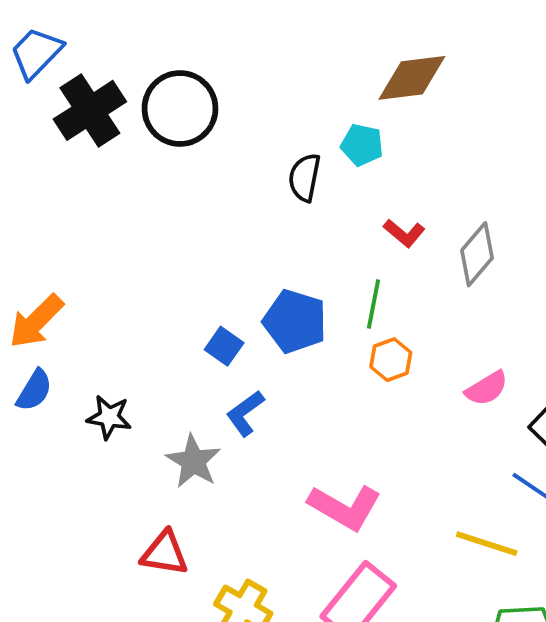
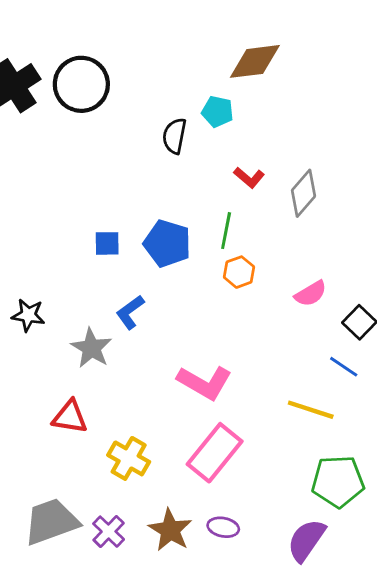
blue square: (224, 346) -> (107, 243), moved, turned -36

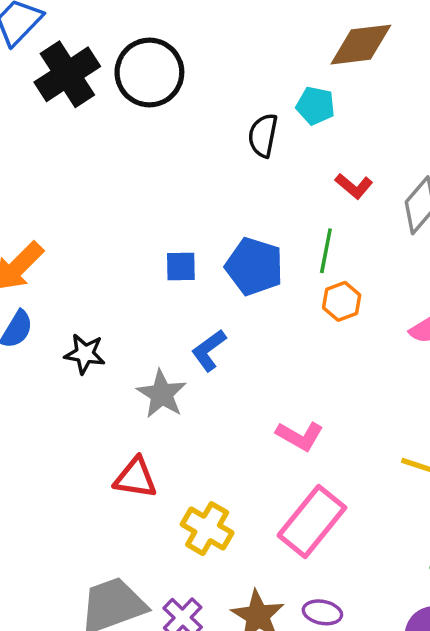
pink L-shape: (205, 382) -> (300, 436), size x0.7

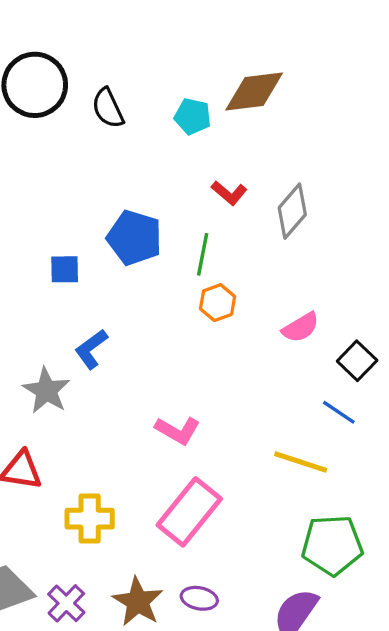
brown diamond: (361, 45) -> (254, 92), moved
black semicircle: (263, 135) -> (108, 108), moved, turned -36
blue pentagon: (254, 266) -> (134, 238), moved
yellow cross: (207, 529) -> (90, 519), turned -30

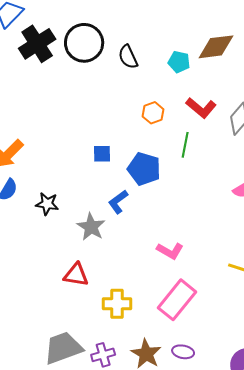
red L-shape: (229, 193) -> (201, 108), size x1.4
blue pentagon: (134, 238) -> (144, 169), moved
orange hexagon: (218, 303) -> (153, 113), moved
purple cross: (66, 603) -> (103, 355), turned 30

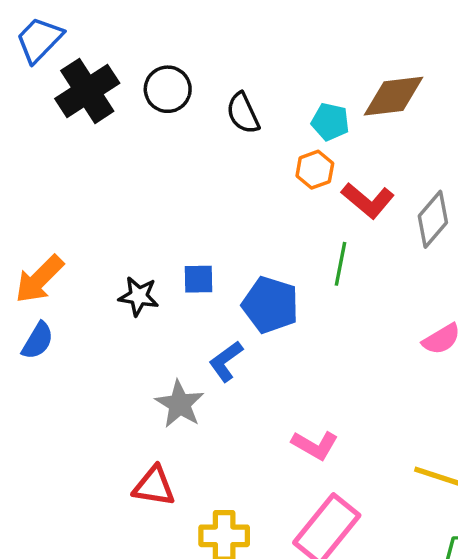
black circle: (84, 43) -> (168, 89), size x0.7
orange hexagon: (153, 113) -> (315, 170), moved
black star: (47, 204) -> (139, 296), moved

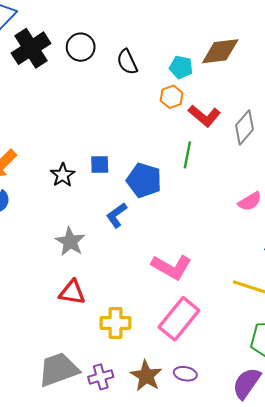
black star: (139, 296) -> (63, 175), turned 30
gray star: (180, 404) -> (70, 242), moved
pink L-shape: (315, 445) -> (172, 267), size x1.4

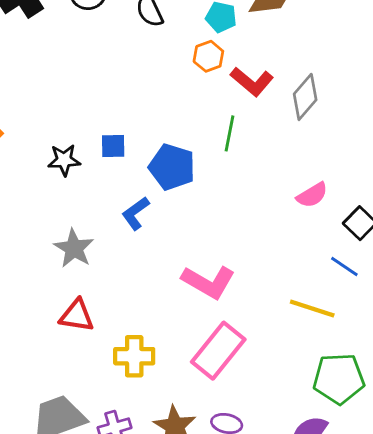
black star: (63, 175) -> (64, 160), turned 30

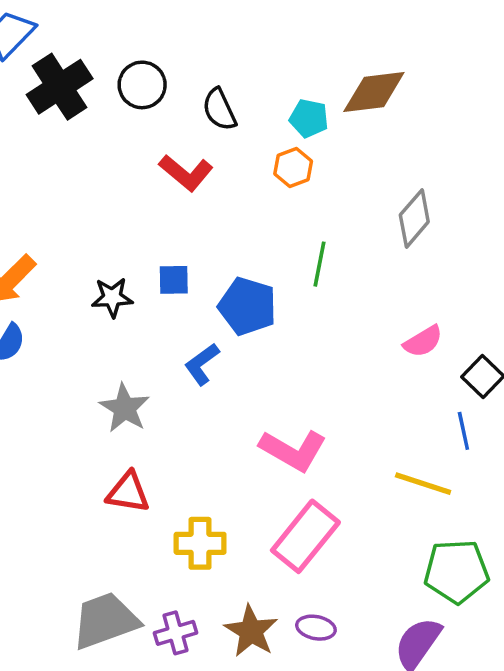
red L-shape: (252, 82) -> (186, 173), moved
blue line: (344, 267) -> (463, 431), turned 44

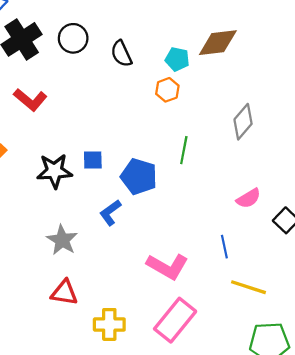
red L-shape: (186, 173) -> (30, 100), moved
black star: (112, 297) -> (54, 171), size x1.4
blue line: (463, 431) -> (224, 247), moved

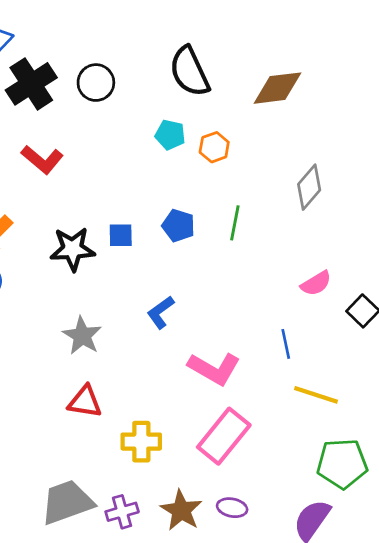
black semicircle: (121, 54) -> (189, 72), moved, size x1.5
cyan pentagon: (177, 59) -> (170, 135), moved
blue pentagon: (139, 176) -> (178, 226), moved, size x0.7
blue L-shape: (110, 213) -> (161, 312), moved

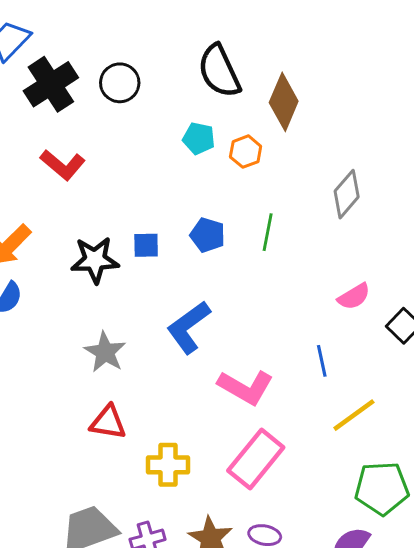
brown diamond: (277, 88) -> (284, 102), moved, turned -60
blue L-shape: (161, 312) -> (189, 327), size x1.5
yellow line: (316, 395) -> (354, 415), turned -54

